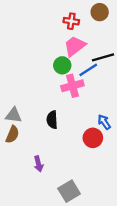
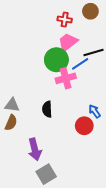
green circle: (62, 65) -> (56, 60), size x1.5
purple arrow: (38, 164) -> (35, 149), size x1.5
gray square: (69, 191) -> (46, 174), moved

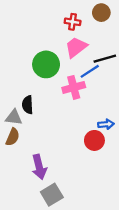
green circle: (56, 60) -> (46, 64), moved
black semicircle: (47, 109) -> (28, 105), moved
blue arrow: (95, 111) -> (106, 124), turned 120

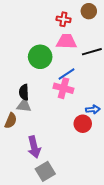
pink trapezoid: (76, 47) -> (67, 42), turned 40
blue line: (90, 71) -> (67, 74), moved
pink cross: (74, 87) -> (63, 88), moved, turned 30
gray triangle: (14, 117) -> (24, 105), moved

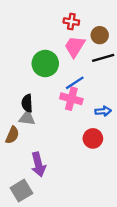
brown circle: (89, 11) -> (100, 35), moved
pink trapezoid: (67, 42) -> (75, 47), turned -60
blue arrow: (93, 110) -> (103, 111), moved
gray square: (45, 171) -> (21, 191), moved

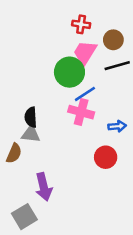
green circle: (45, 64) -> (69, 72), moved

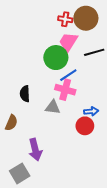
brown circle: (113, 40) -> (86, 18), moved, size x1.5
blue arrow: (117, 126) -> (91, 111), moved
gray triangle: (31, 134) -> (53, 107), moved

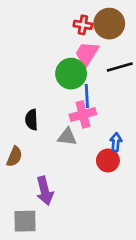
blue line: (68, 75) -> (87, 96), turned -60
pink cross: (65, 90) -> (83, 114), turned -30
blue arrow: (91, 111) -> (116, 142), turned -80
gray square: (20, 173) -> (25, 221), turned 30

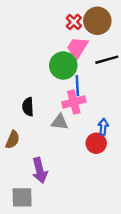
red cross: (83, 25) -> (74, 22), turned 35

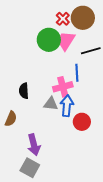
green circle: (63, 66) -> (49, 40), moved
blue line: (77, 86) -> (77, 73), moved
blue arrow: (103, 127) -> (67, 106), moved, size x1.5
gray square: (22, 197) -> (30, 168), moved, turned 30

